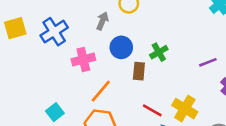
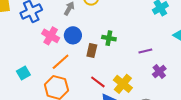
blue circle: (121, 47) -> (73, 35), moved
green cross: (159, 52) -> (109, 38), turned 32
pink cross: (83, 60) -> (51, 36), turned 36

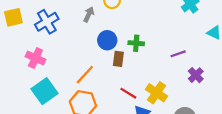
blue circle: (73, 35) -> (107, 40), moved
pink cross: (51, 36) -> (35, 58), moved
cyan square: (23, 73) -> (45, 91), size x1.6

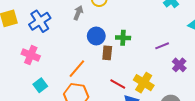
cyan square: (45, 91) -> (40, 85), size x0.6

